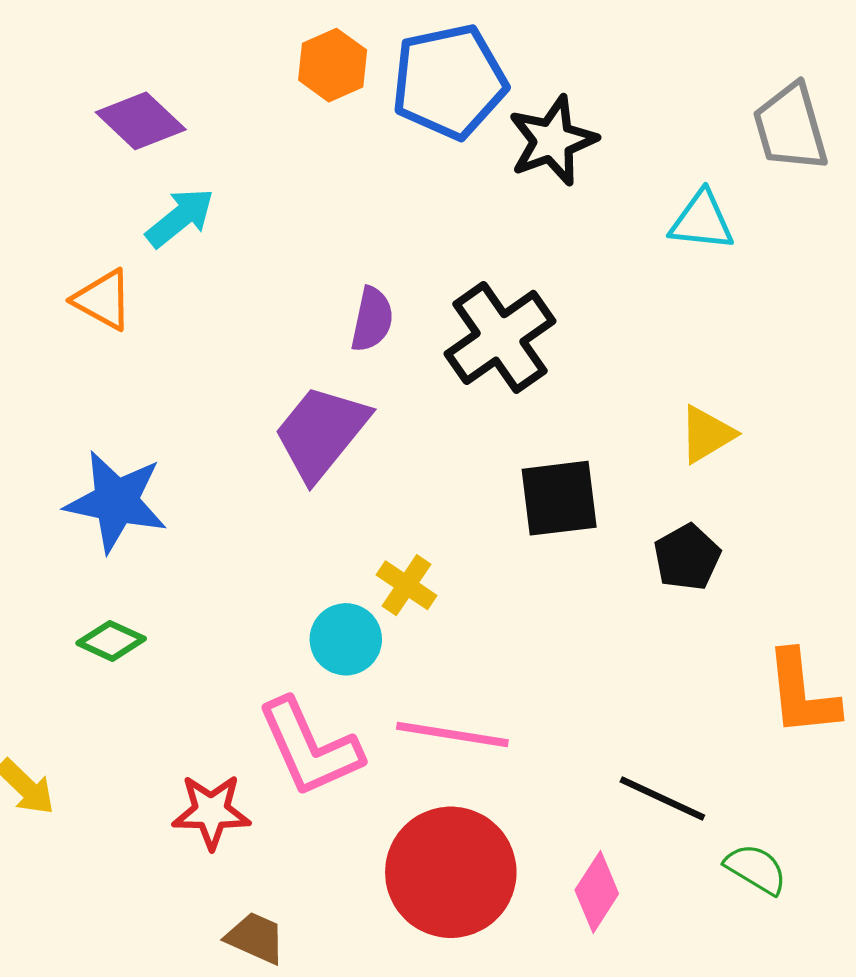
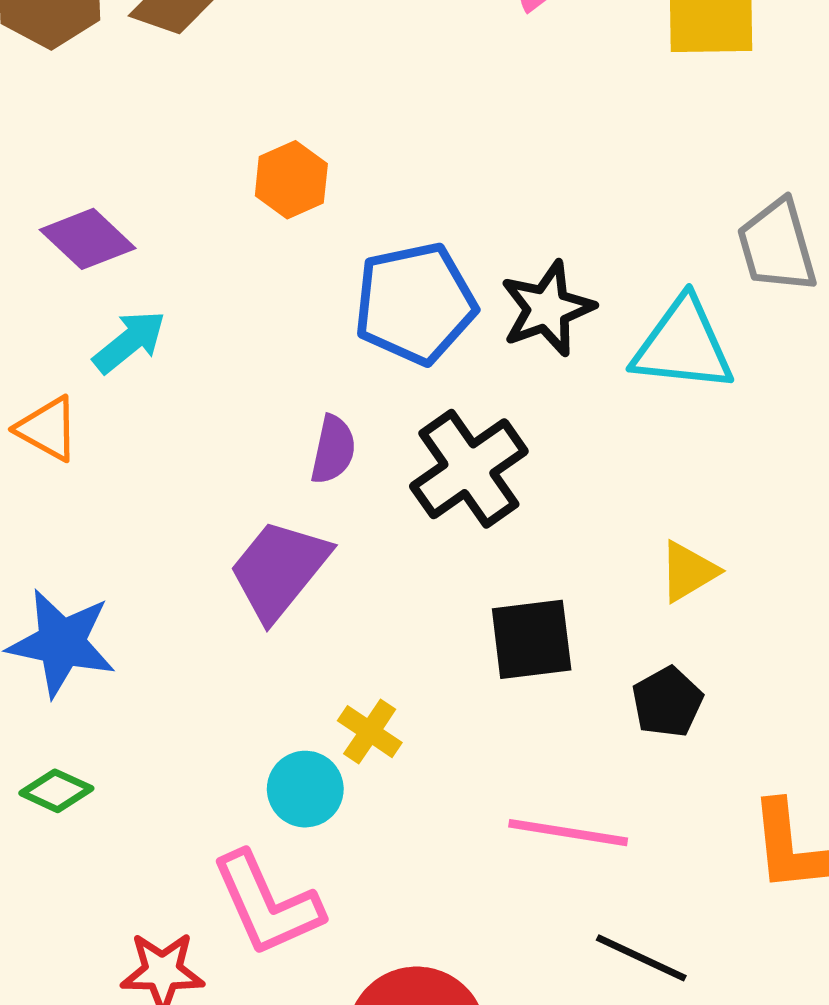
blue pentagon: (449, 81) -> (415, 303), moved
black star: (553, 141) -> (547, 309), moved
cyan triangle: (702, 221) -> (683, 345), size x1.5
pink line: (452, 734) -> (568, 833), moved

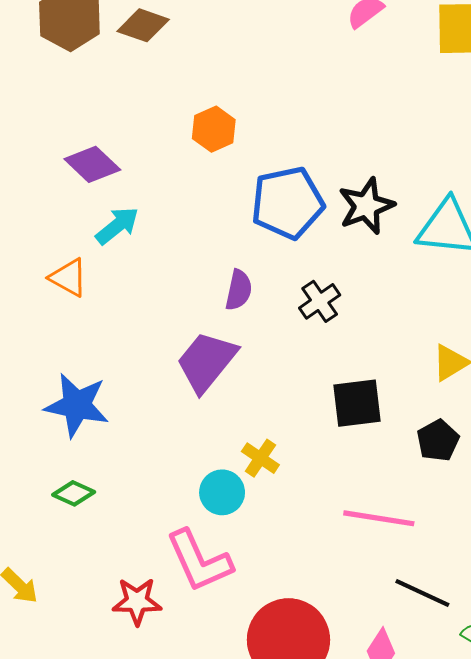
black cross: (469, 469) -> (320, 301), size x0.6

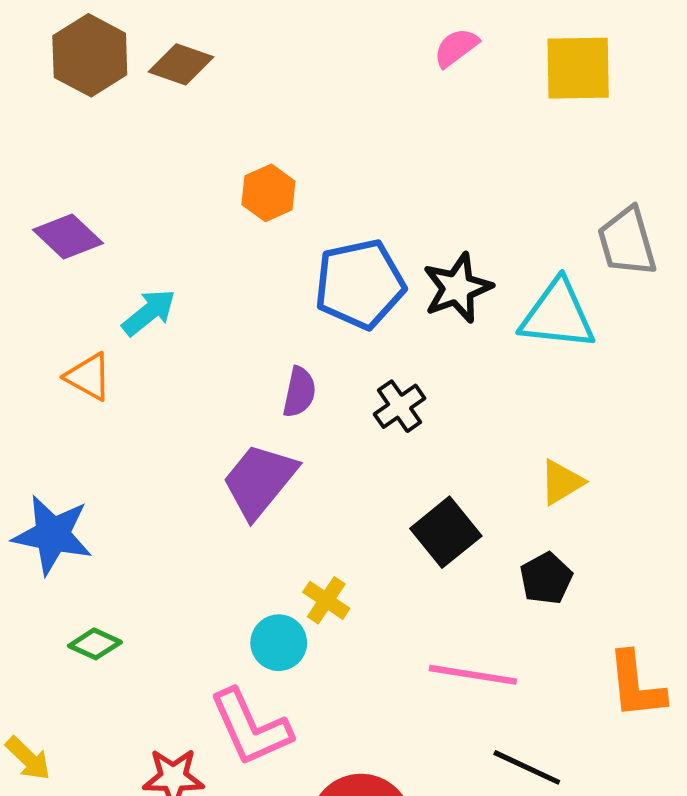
purple diamond: (92, 164) -> (68, 237), moved
black square: (357, 403) -> (446, 532), turned -32
blue star: (77, 405) -> (53, 535), moved

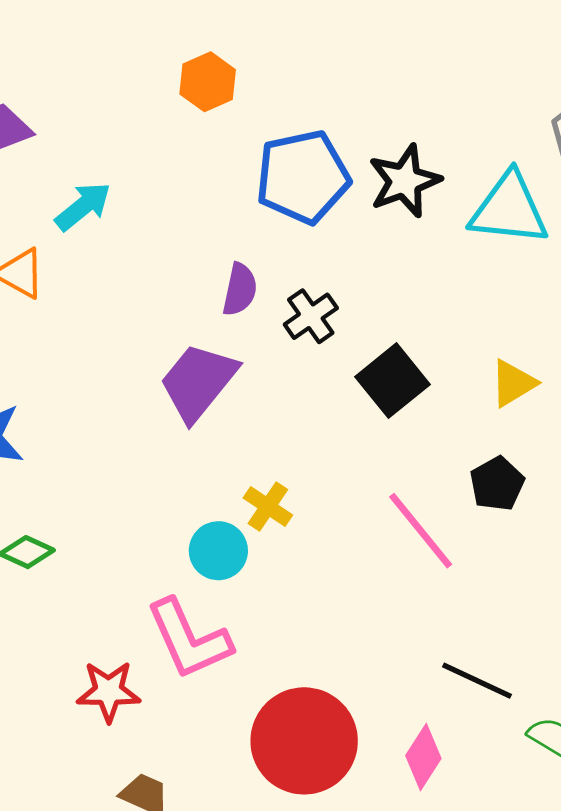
black cross: (400, 406) -> (311, 316), moved
black square: (446, 532) -> (393, 381), moved
pink line: (473, 675) -> (421, 531), moved, turned 42

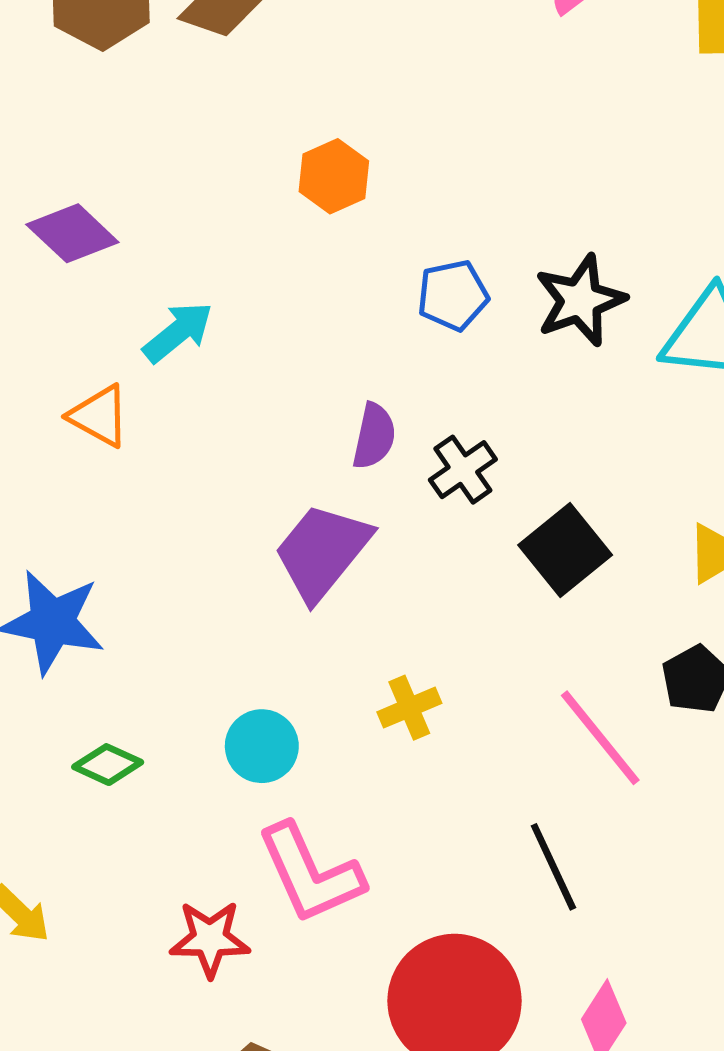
blue pentagon: (303, 177) -> (453, 295), size x0.6
yellow cross: (268, 506) -> (409, 708), turned 33
cyan circle: (218, 551) -> (262, 746), moved
black line: (477, 681) -> (553, 867), moved, turned 40

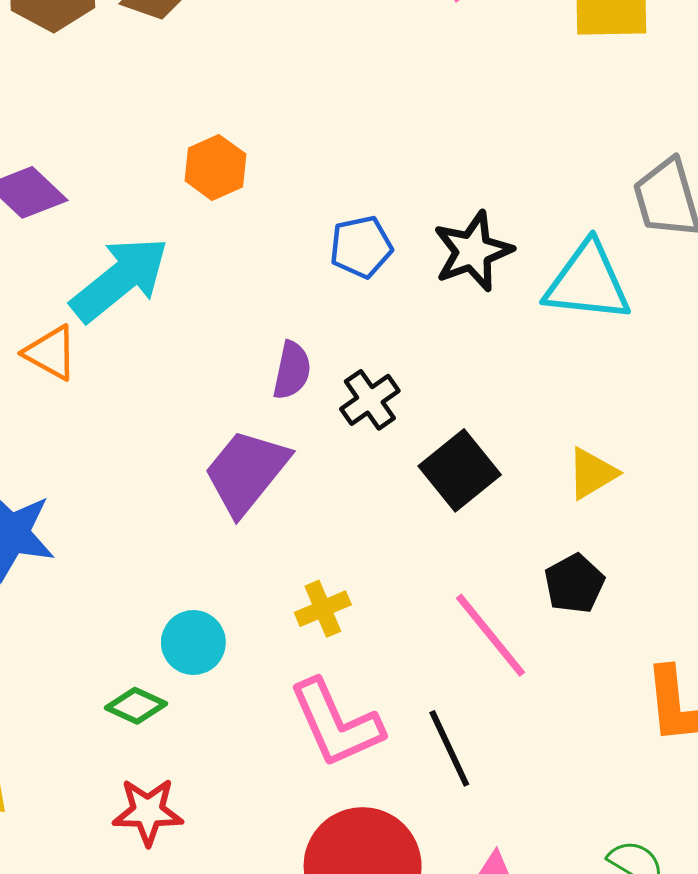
orange hexagon: (334, 176) -> (215, 167), moved
cyan arrow: (178, 332) -> (120, 279), size x1.6
green diamond: (108, 765) -> (136, 706), moved
pink L-shape: (310, 874) -> (336, 723), moved

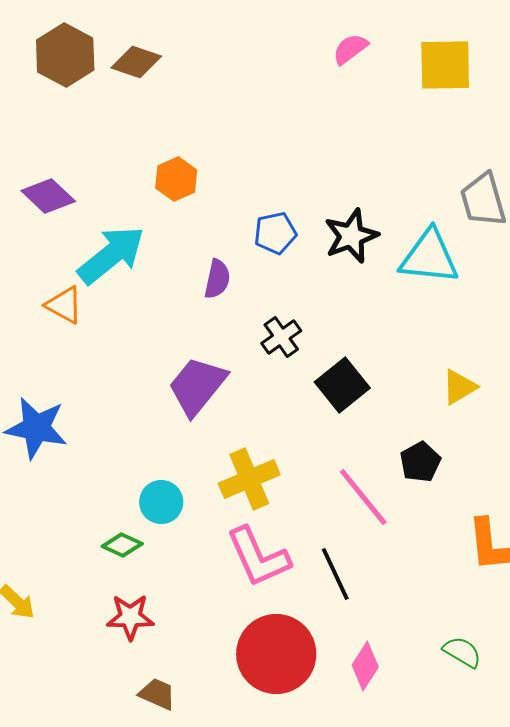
purple semicircle: (292, 370) -> (217, 279), moved
yellow triangle: (592, 473) -> (459, 387), moved
yellow cross: (323, 609) -> (249, 479), size x1.6

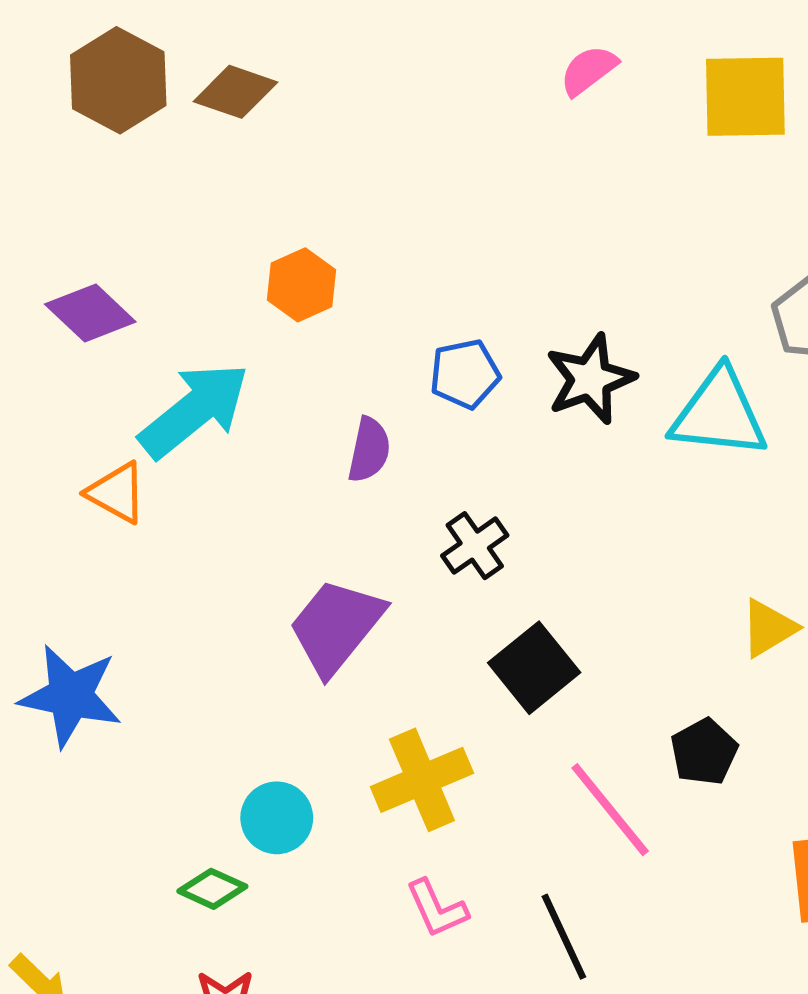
black square: (342, 385) -> (534, 668), moved
pink L-shape: (258, 557) -> (437, 909), size x0.6

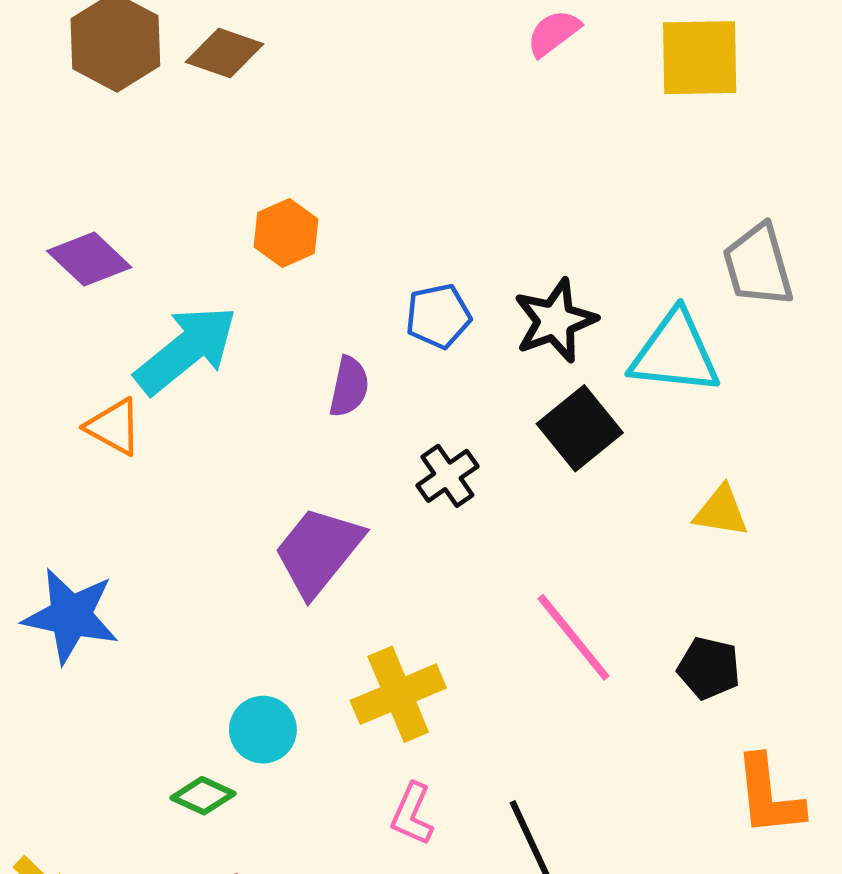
yellow triangle: (768, 628) -> (721, 511), moved, turned 40
black square: (534, 668) -> (580, 428), moved
black pentagon: (704, 752) -> (709, 668), moved, turned -30
pink line: (610, 810) -> (574, 637), moved
pink L-shape: (437, 909) -> (412, 814), turned 48

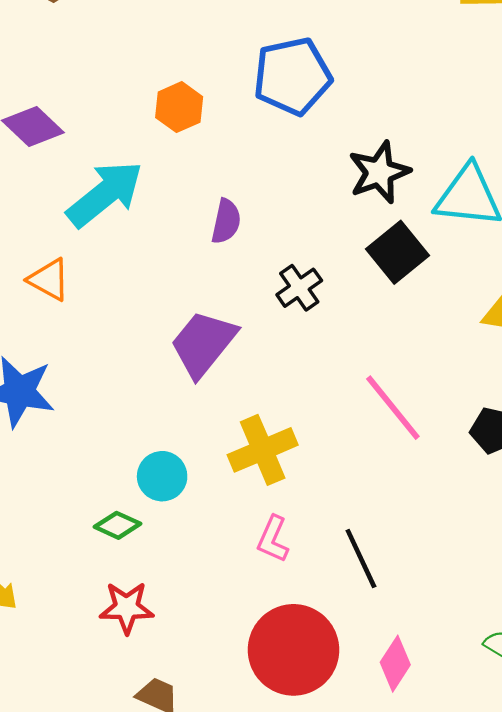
blue pentagon: (438, 316) -> (292, 76), moved, size x1.6
orange triangle: (114, 427) -> (49, 280), moved

